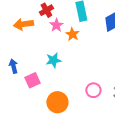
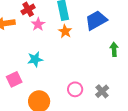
orange star: (72, 34) -> (65, 31), moved

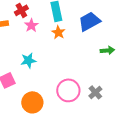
green arrow: (114, 49) -> (107, 50), turned 88
pink circle: (75, 89) -> (68, 90), size x1.5

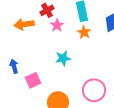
cyan star: (28, 60) -> (63, 58), moved

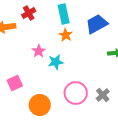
pink star: (57, 25) -> (39, 51), moved
cyan star: (63, 58) -> (56, 62), moved

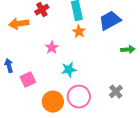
cyan star: (56, 62) -> (69, 70), moved
pink circle: (76, 93) -> (79, 97), moved

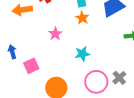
cyan star: (69, 70) -> (82, 54), moved
pink circle: (79, 97) -> (96, 82), moved

